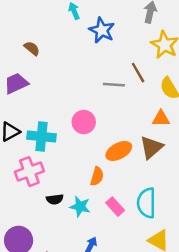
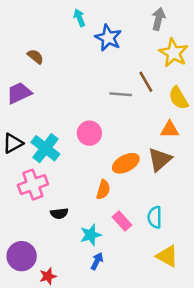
cyan cross: (41, 137) -> (45, 148), turned 32
cyan semicircle: (147, 203) -> (155, 217), size x0.7
cyan star: (80, 207) -> (91, 235), moved, turned -30

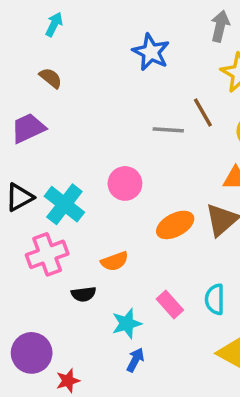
cyan arrow: (79, 18) -> (54, 24), moved, turned 48
orange semicircle: (103, 190) -> (115, 261), moved, turned 54

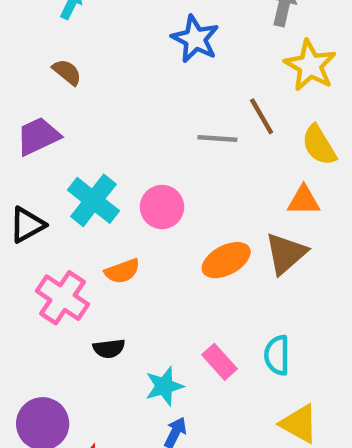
cyan cross: (64, 204) -> (93, 200), moved
pink cross: (47, 254) -> (63, 298), turned -36
orange semicircle: (115, 261) -> (122, 271), moved

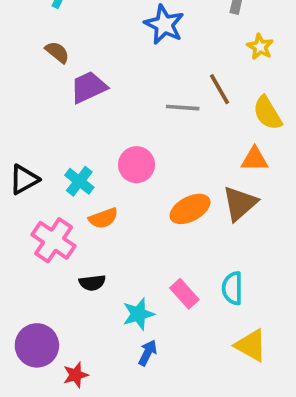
yellow star: (310, 65) -> (260, 47), size x0.6
purple trapezoid: (38, 136) -> (89, 87), moved
cyan cross: (93, 200) -> (79, 181), moved, size x0.7

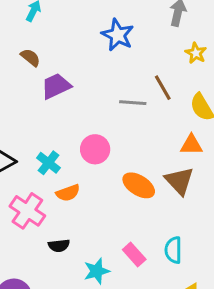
brown triangle: (240, 203) -> (179, 181), turned -32
orange ellipse: (190, 209) -> (139, 185), turned 60

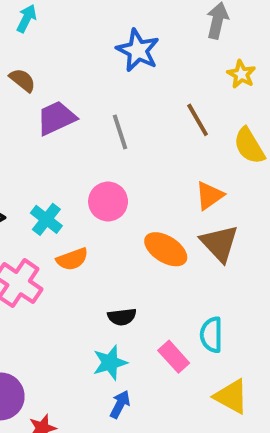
gray line: (133, 103) -> (120, 132), moved, turned 68
orange triangle: (191, 145) -> (209, 196), moved, turned -35
black semicircle: (59, 246) -> (122, 317), moved
pink rectangle: (134, 255) -> (174, 357), moved

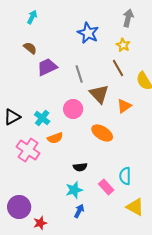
yellow star: (241, 74) -> (123, 45), moved
brown triangle: (219, 243) -> (99, 94), moved

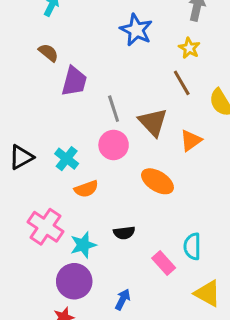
purple trapezoid: (47, 67) -> (74, 81), turned 130
gray line: (79, 74) -> (114, 109), moved
pink cross: (28, 150) -> (45, 227), moved
cyan star: (74, 190) -> (83, 245), moved
purple circle: (19, 207) -> (74, 281), moved

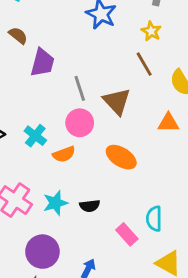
orange triangle: (191, 140) -> (168, 123), moved, turned 35
orange semicircle: (86, 189) -> (64, 154), moved
cyan star: (83, 245) -> (55, 203), moved

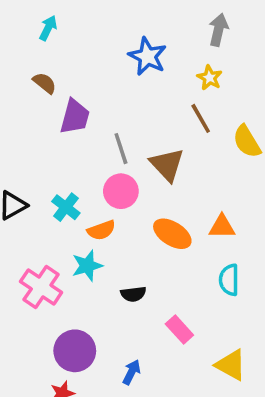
orange triangle: (168, 123) -> (222, 227), moved
cyan star: (55, 203) -> (87, 266), moved
cyan semicircle: (154, 219) -> (229, 280), moved

